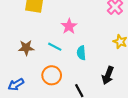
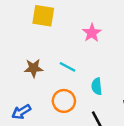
pink star: (69, 26) -> (92, 33), moved
cyan semicircle: (81, 53) -> (97, 86), moved

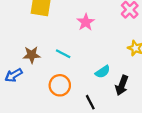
cyan semicircle: (97, 86) -> (103, 72), moved, turned -119
blue arrow: (21, 112) -> (14, 75), moved

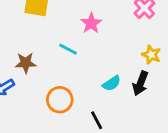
cyan line: (63, 54) -> (68, 49), moved
black arrow: (122, 85) -> (140, 83), moved

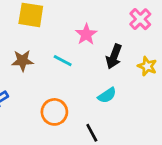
brown star: (26, 63) -> (23, 61), moved
black arrow: (140, 83) -> (114, 57), moved

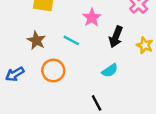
brown star: (23, 61) -> (36, 40), turned 30
orange circle: (54, 112) -> (53, 70), moved

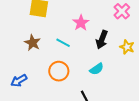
orange circle: (53, 70) -> (59, 71), moved
blue arrow: (15, 74) -> (19, 81), moved

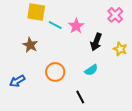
cyan line: (63, 43) -> (55, 25), moved

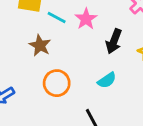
brown star: (30, 45) -> (40, 45), moved

